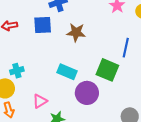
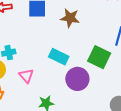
pink triangle: (40, 101) -> (26, 76), moved, turned -42

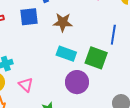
cyan rectangle: (59, 57) -> (66, 54), moved

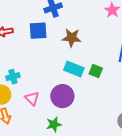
green square: (96, 58) -> (96, 71), moved, size x0.6
purple circle: (77, 82) -> (62, 96), moved

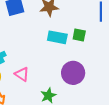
purple circle: (62, 96) -> (73, 73), moved

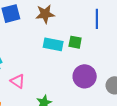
purple circle: (73, 73) -> (85, 76), moved

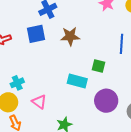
cyan rectangle: (53, 44) -> (77, 81), moved

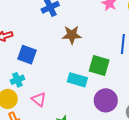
blue square: (36, 34) -> (27, 55), moved, turned 30
green square: (99, 66) -> (99, 65), size x1.5

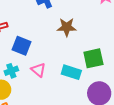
green square: (99, 65) -> (93, 58), turned -30
pink triangle: (39, 99) -> (38, 70), moved

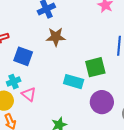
brown star: (67, 27) -> (56, 37), moved
pink triangle: (38, 70) -> (29, 94), moved

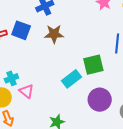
blue square: (23, 56) -> (21, 30), moved
cyan rectangle: (74, 82) -> (71, 79), turned -54

